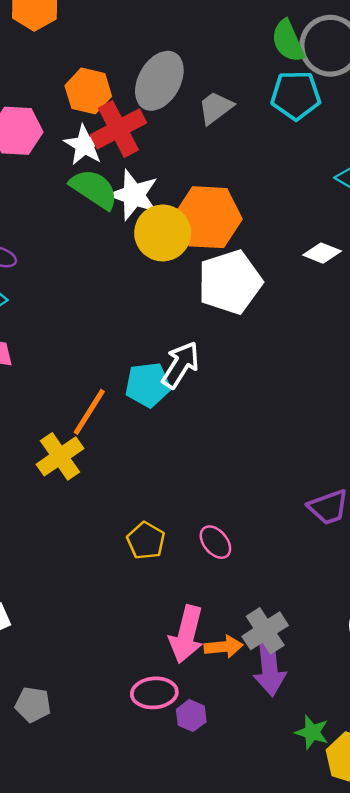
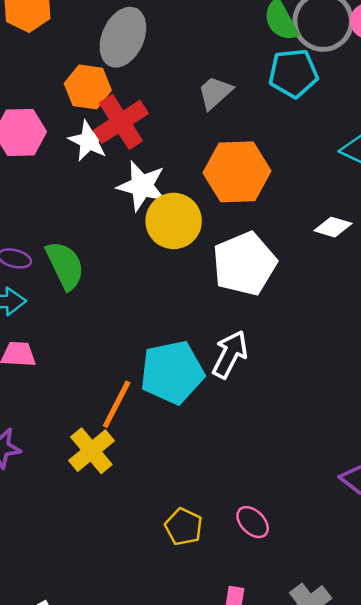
gray ellipse: (159, 81) -> (123, 37), moved
green semicircle: (94, 189) -> (65, 265), moved, turned 36
orange hexagon: (208, 217) -> (237, 172), moved
white arrow: (180, 365) -> (230, 354), moved
cyan pentagon: (148, 385) -> (172, 372), size x1.4

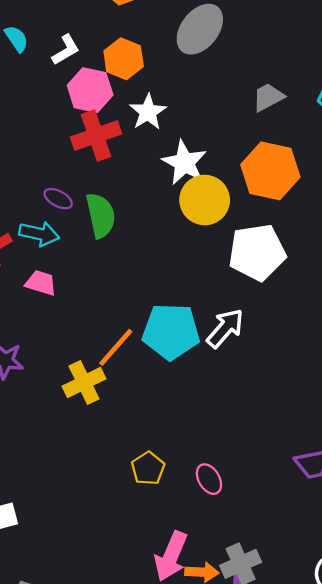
orange hexagon: (88, 87) -> (124, 59), moved
red cross: (121, 122) -> (96, 135), moved

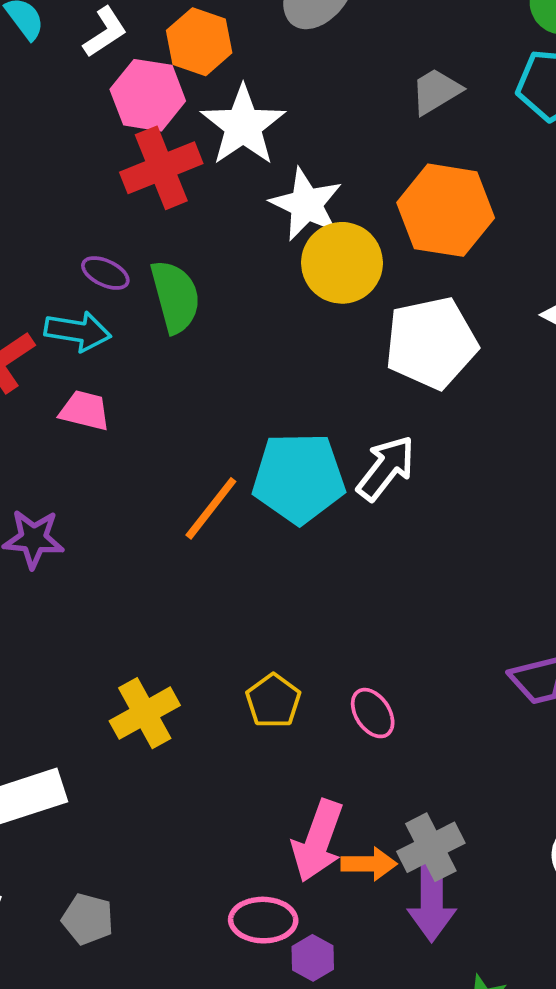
white star: (148, 112) -> (243, 126), size x1.4
yellow cross: (84, 383) -> (145, 713), moved

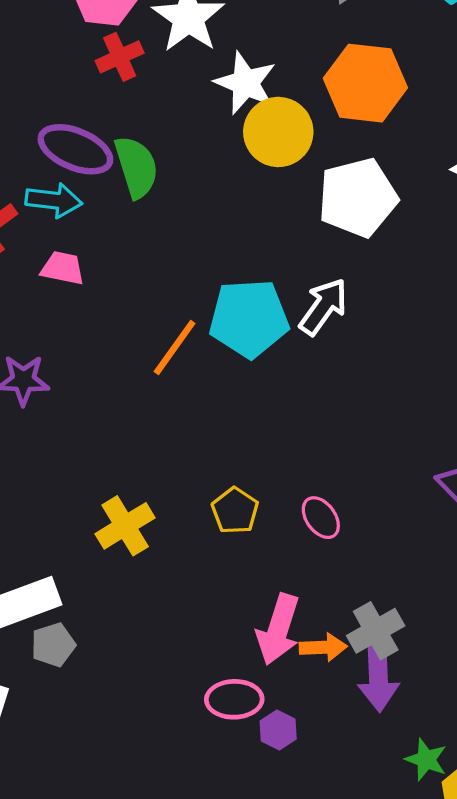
red cross: (161, 168) -> (120, 57), size x0.7
purple ellipse: (105, 273) -> (75, 149), size x1.8
gray pentagon: (88, 919) -> (53, 645), moved, turned -30

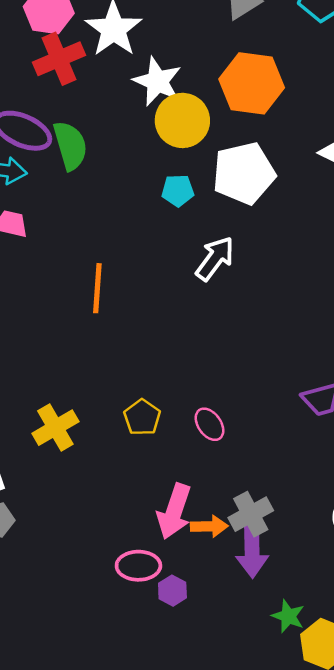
red cross: (120, 57) -> (59, 59), size x1.4
cyan pentagon: (249, 318) -> (178, 191), moved, size x0.5
orange line: (175, 348) -> (97, 288), turned -33

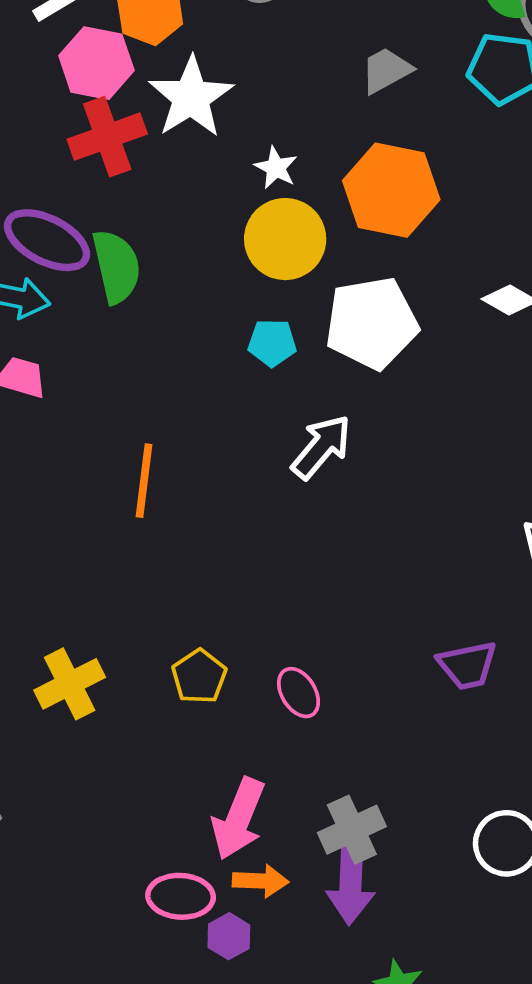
white star: (157, 81) -> (276, 168), moved, size x0.6
orange arrow: (209, 526) -> (260, 881), moved

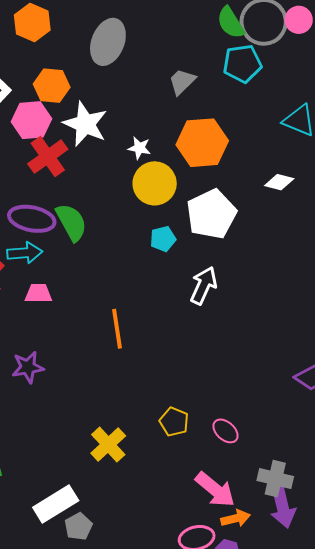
pink ellipse: (299, 693) -> (225, 431), moved
pink arrow: (238, 819) -> (215, 490), turned -57
gray cross: (352, 830) -> (275, 479), turned -36

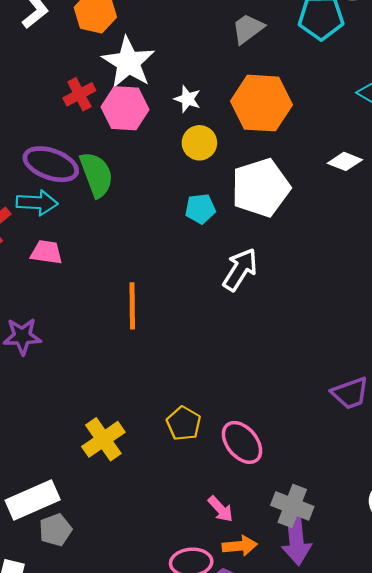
pink hexagon: (31, 120) -> (125, 108), moved
red cross: (48, 157) -> (79, 94), size x0.7
yellow circle: (155, 183) -> (199, 143), size x0.7
pink ellipse: (225, 431) -> (242, 442), size x1.4
pink arrow: (215, 490) -> (221, 509), size x0.6

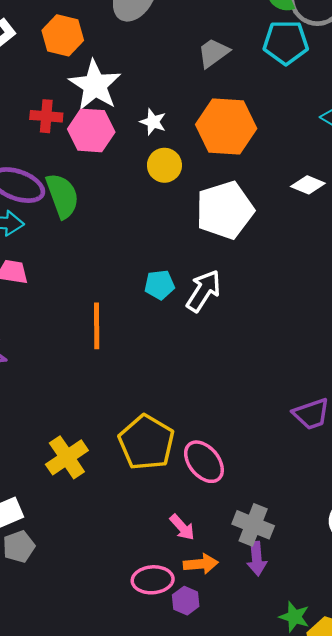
red cross: (79, 94) -> (46, 116), turned 32
cyan pentagon: (200, 209) -> (160, 285), moved
yellow pentagon: (184, 423) -> (146, 442), size x1.6
purple arrow: (296, 540) -> (257, 559), size x0.7

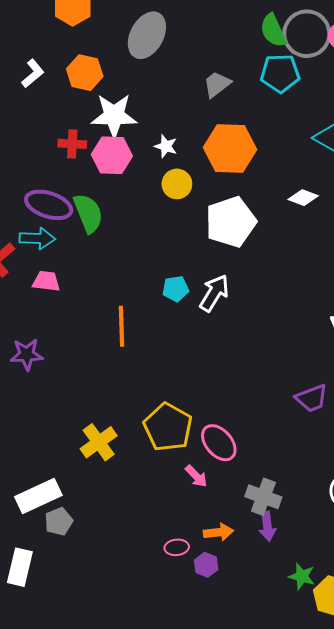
white star: (95, 85) -> (114, 116), turned -30
pink arrow: (182, 527) -> (196, 476), moved
pink ellipse: (153, 580) -> (177, 547), size x0.7

